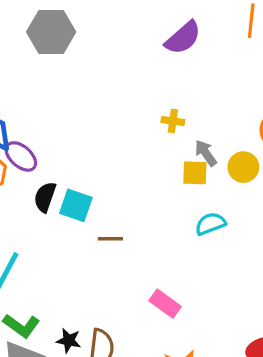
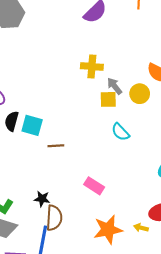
yellow cross: (173, 121) -> (92, 66), size x1.5
cyan semicircle: (210, 224) -> (120, 132), turned -108
black star: (69, 341) -> (42, 199), moved

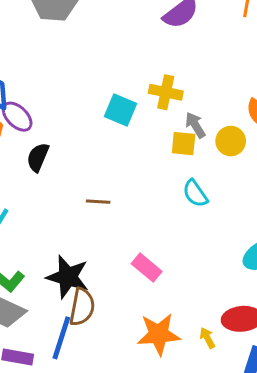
cyan square: (32, 125) -> (120, 110), moved
black star: (42, 199) -> (68, 277), size x1.8
yellow arrow: (141, 228) -> (207, 338), turned 40

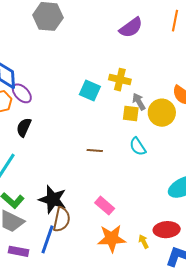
yellow circle: (231, 141) -> (162, 113), size x1.4
black semicircle: (38, 157) -> (24, 127), moved
brown line: (98, 202) -> (95, 150), moved
pink rectangle: (147, 268) -> (105, 206), moved

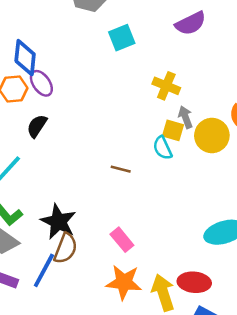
cyan square: (90, 90) -> (122, 38), moved, turned 35
cyan semicircle: (138, 147) -> (163, 148), moved
yellow arrow: (144, 242) -> (163, 293), size x2.0

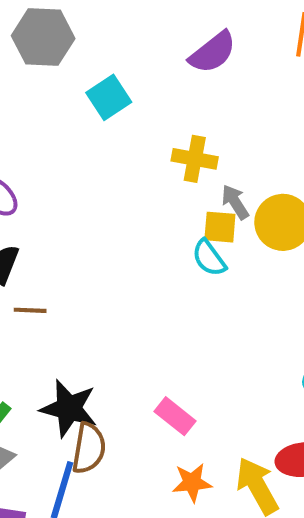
brown line: (121, 169) -> (30, 310), moved
orange star: (124, 282) -> (192, 483), size x0.7

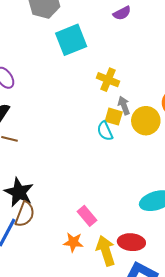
purple semicircle: (213, 52) -> (122, 13), moved, size x0.7
cyan square: (109, 97) -> (71, 40), size x1.4
pink rectangle: (175, 416) -> (87, 216), moved

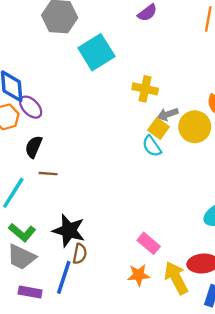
gray arrow: (124, 106) -> (168, 114), turned -78
yellow square: (114, 117) -> (159, 128), turned 30
brown semicircle: (25, 214) -> (80, 254), size x0.7

